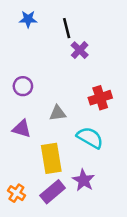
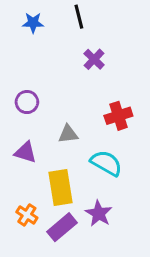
black line: (67, 28) -> (79, 17), moved
orange cross: (16, 193) -> (27, 215), moved

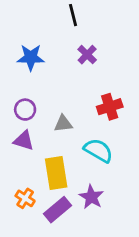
blue star: (33, 23) -> (31, 57), moved, size x1.4
purple circle: (27, 102) -> (25, 110), moved

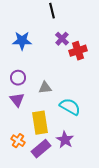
red cross: (110, 107) -> (78, 51), moved
purple triangle: (24, 141) -> (17, 100), turned 35

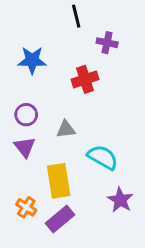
purple cross: (62, 39) -> (107, 43), moved, turned -32
red cross: (78, 51) -> (85, 79), moved
purple star: (65, 140) -> (120, 200), moved

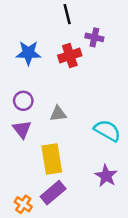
red cross: (85, 79) -> (70, 56), moved
cyan semicircle: (103, 157) -> (107, 131), moved
orange cross: (26, 207) -> (23, 204), moved

